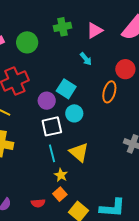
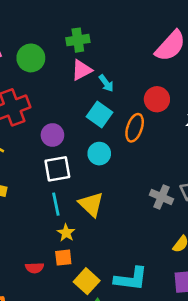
pink triangle: (95, 30) -> (82, 70), moved
cyan square: (66, 89) -> (100, 114), moved
cyan circle: (74, 113) -> (99, 154), moved
orange square: (60, 194) -> (63, 258), turned 32

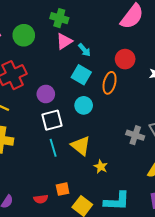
green cross: (78, 40) -> (59, 18), turned 30
yellow star: (66, 233) -> (101, 167), moved

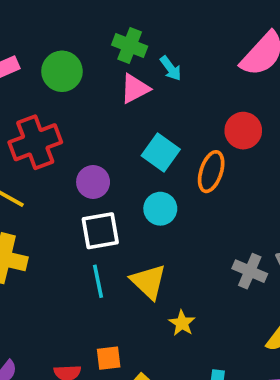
cyan arrow: (84, 50) -> (171, 68), moved

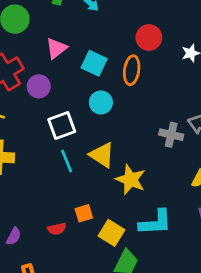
pink triangle: (135, 89) -> (56, 48), moved
purple circle: (93, 182) -> (39, 86), moved
yellow star: (182, 323) -> (131, 180), size x1.6

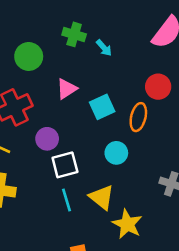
cyan square: (94, 63) -> (102, 107), turned 35
purple circle: (39, 86) -> (47, 139), moved
cyan circle: (101, 103) -> (116, 153), moved

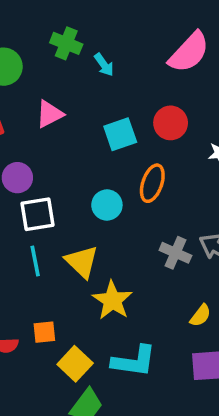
cyan square: (102, 107) -> (120, 134), moved
orange ellipse: (138, 117) -> (152, 183), moved

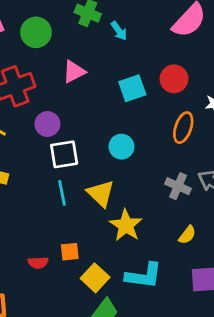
orange ellipse: (152, 183) -> (183, 128), moved
yellow semicircle: (200, 316) -> (187, 235), moved

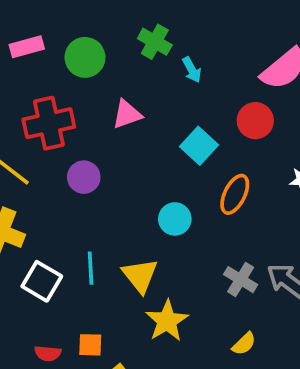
red circle: (174, 79) -> (255, 121), moved
cyan square: (132, 88) -> (199, 146), turned -36
orange ellipse: (183, 128) -> (235, 194), moved
white square: (64, 154) -> (42, 281), moved, turned 32

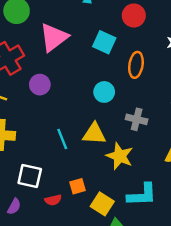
pink triangle: (127, 114) -> (54, 37), size x1.5
yellow triangle: (140, 276) -> (94, 134), turned -30
gray cross: (241, 280) -> (137, 119), moved
white square: (42, 281) -> (30, 176), moved

